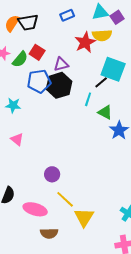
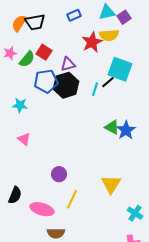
cyan line: (88, 99) -> (95, 89), moved
green triangle: (105, 112) -> (112, 127), moved
yellow line: (65, 199) -> (72, 199), turned 72
yellow triangle: (84, 217) -> (111, 184), moved

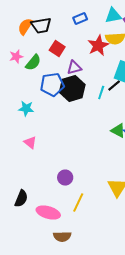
red square: (44, 52) -> (57, 48), moved

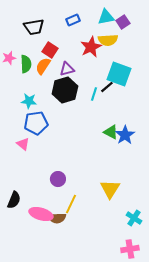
orange semicircle: (25, 26) -> (43, 66), moved
green semicircle: (33, 62) -> (26, 64), turned -42
blue pentagon: (52, 84) -> (36, 123), moved
cyan star: (26, 108) -> (29, 101), moved
brown semicircle: (62, 236) -> (57, 218), moved

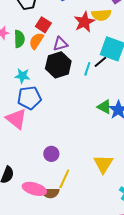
pink triangle: (23, 144) -> (16, 119), size x1.6

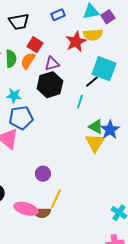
cyan line: (87, 69) -> (80, 102), moved
yellow triangle: (103, 164) -> (95, 143), moved

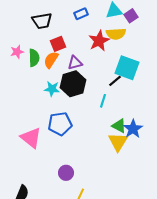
red square: (35, 45) -> (58, 44), turned 35
cyan star: (14, 96) -> (52, 89), moved
blue pentagon: (21, 118) -> (60, 124), moved

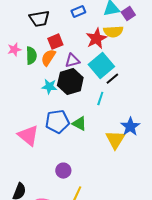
cyan square: (127, 68) -> (101, 66), moved, turned 30
green triangle: (119, 126) -> (79, 124), moved

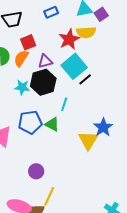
cyan line: (100, 99) -> (64, 104), moved

